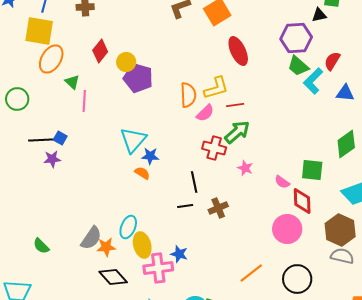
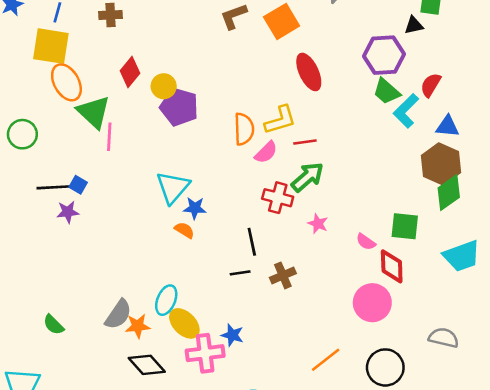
orange ellipse: (51, 59) -> (66, 82), turned -60
green triangle: (72, 82) -> (94, 112), size x1.8
brown hexagon: (340, 230) -> (441, 164), moved
yellow ellipse: (142, 245) -> (184, 323), turned -30

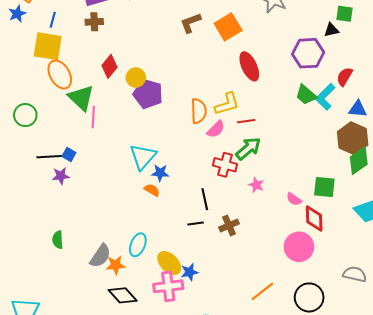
green trapezoid: (387, 91) -> (306, 95), moved
yellow ellipse: (184, 323) -> (169, 263), moved
green semicircle: (53, 325) -> (58, 240), moved, turned 42
blue star: (232, 335) -> (190, 272), turned -30

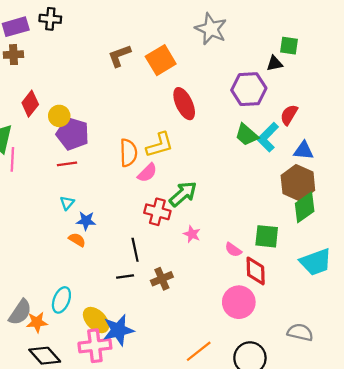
red line: (246, 121) -> (67, 164), moved
cyan triangle: (143, 157) -> (67, 203), size x0.5
blue star: (190, 272) -> (118, 330), size x1.6

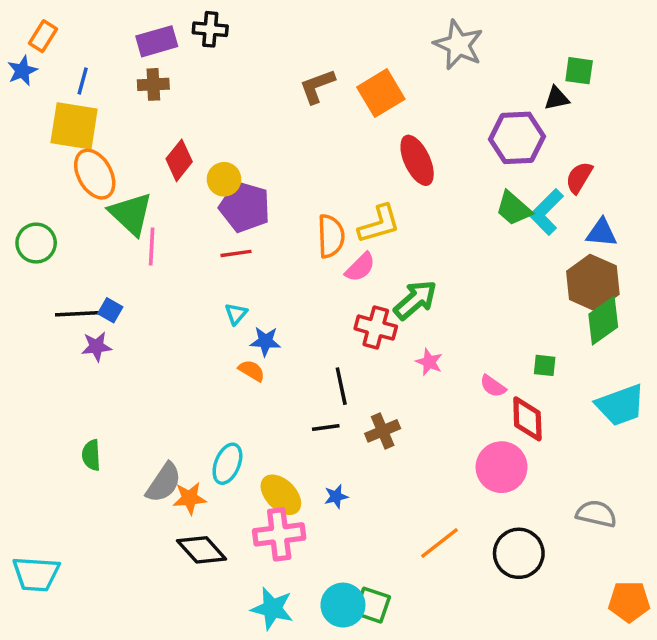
green square: (267, 236) -> (545, 365), size x0.6
blue star: (118, 330) -> (336, 496), moved, size x0.5

